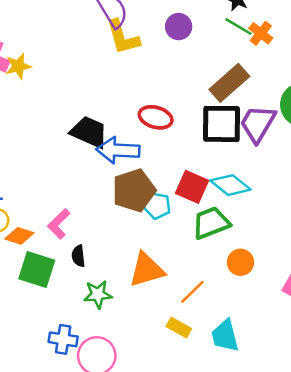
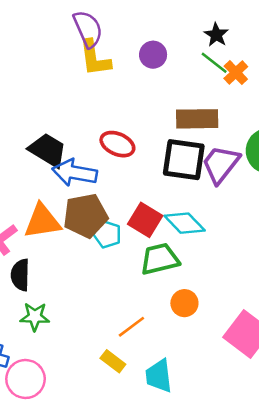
brown rectangle: (229, 83) -> (197, 119), turned 33
black semicircle: (78, 256) -> (20, 275), size x1.4
orange triangle: (147, 270) -> (42, 221), moved

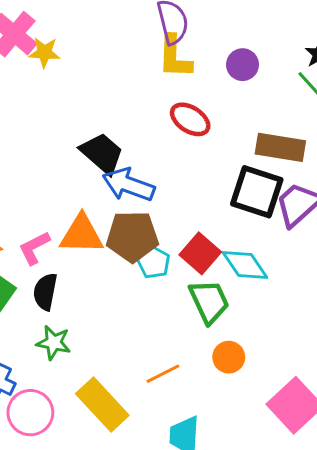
red ellipse: (117, 144) -> (190, 119), moved
green trapezoid: (160, 259) -> (209, 301), turned 69
yellow rectangle: (113, 361) -> (102, 405), moved, size x1.8

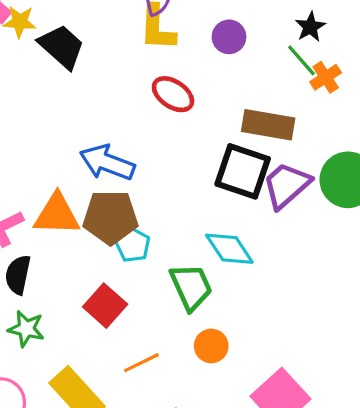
black trapezoid: (102, 153) -> (62, 46), moved
red square: (200, 253) -> (105, 306), moved

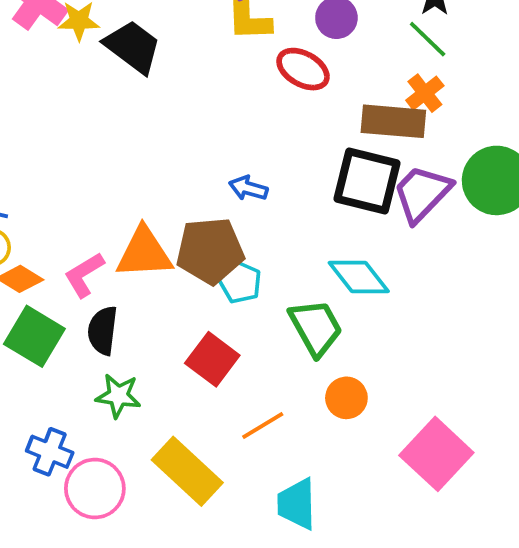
orange cross: (326, 77) -> (425, 93), moved
red ellipse: (173, 94) -> (303, 69), moved
blue arrow: (107, 163) -> (248, 188), moved, size x0.6

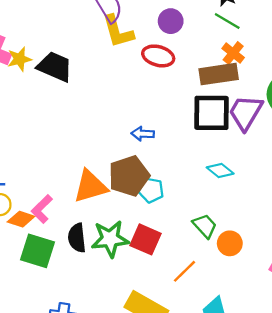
pink L-shape: (84, 275) -> (42, 209), moved
cyan diamond: (359, 277) -> (220, 171), size x0.7
green trapezoid: (316, 328) -> (205, 226), moved, size x0.7
green star: (118, 396) -> (110, 239), moved, size x1.4

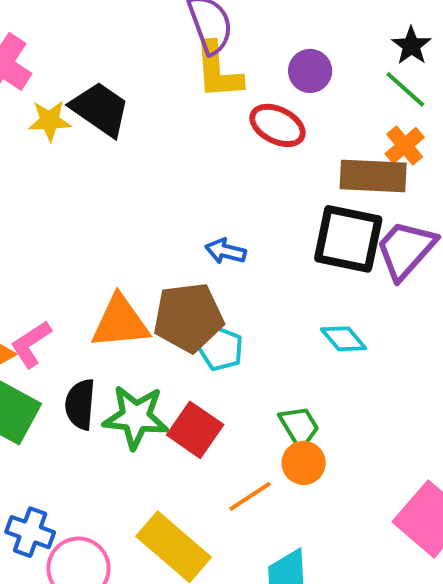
yellow star: (20, 59) -> (50, 121), moved
orange circle: (230, 243) -> (304, 463), moved

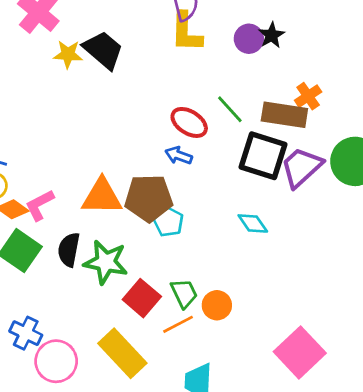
black star: (411, 46) -> (272, 35), moved
green line: (405, 89) -> (230, 109), moved
red ellipse: (277, 125) -> (189, 122), moved
green trapezoid: (299, 427) -> (184, 293), moved
red square: (195, 430) -> (142, 298), moved

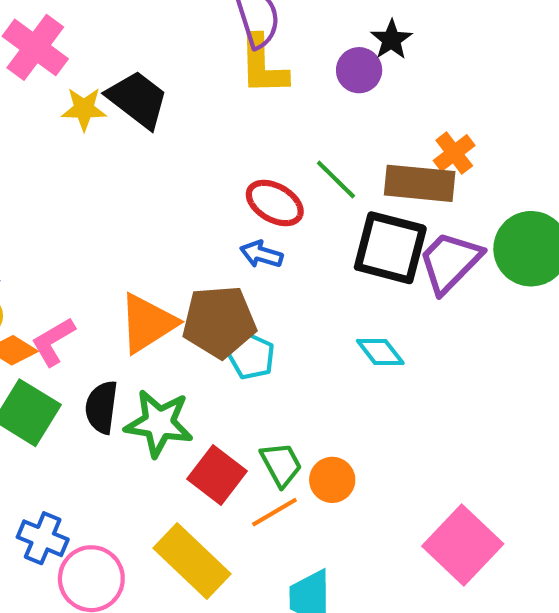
black star: (272, 35) -> (391, 40), moved
orange triangle: (102, 196) -> (147, 323), turned -30

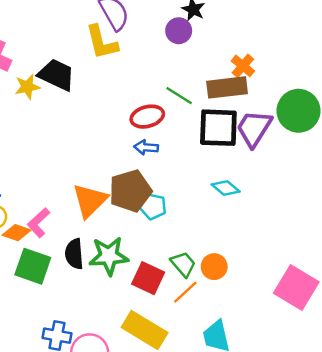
yellow L-shape: (263, 65) -> (102, 42), moved
red ellipse: (275, 203) -> (147, 117), turned -32

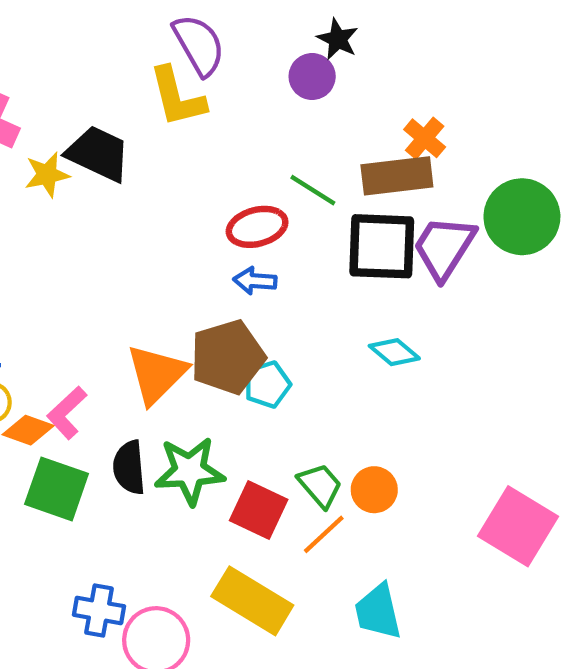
cyan pentagon: (153, 207) -> (267, 384), turned -30

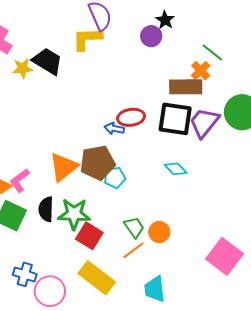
yellow L-shape: (177, 97) -> (87, 39), turned 96
green line: (313, 190) -> (212, 52), moved
red ellipse: (257, 227) -> (131, 117), moved
red square: (259, 510) -> (89, 236), moved

